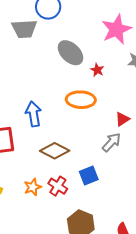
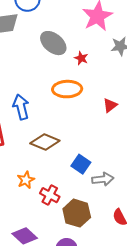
gray arrow: (111, 142) -> (103, 179), moved, turned 45
blue square: (89, 176) -> (81, 164), turned -30
red cross: (58, 186) -> (50, 195), moved

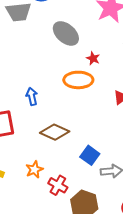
red star: (81, 58) -> (93, 58), moved
blue arrow: (21, 107) -> (32, 96), size x0.7

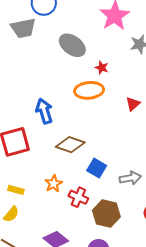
blue arrow: (32, 96) -> (44, 111), size x1.4
blue square: (90, 155) -> (97, 168), moved

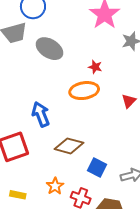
gray ellipse: (72, 45) -> (50, 49), moved

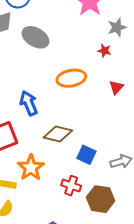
red star: (95, 67) -> (104, 51), moved
orange star: (55, 186) -> (31, 168), moved, size x1.5

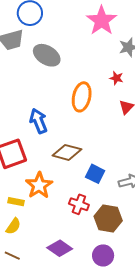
red star: (104, 51) -> (116, 78), moved
orange ellipse: (71, 78) -> (82, 97), turned -68

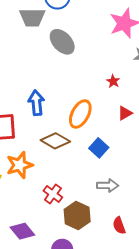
red star: (116, 78) -> (113, 81), moved
orange ellipse: (82, 97) -> (80, 114), moved
blue square: (95, 174) -> (99, 148), moved

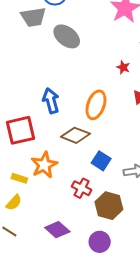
blue square: (99, 148) -> (101, 161), moved

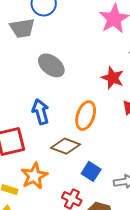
gray ellipse: (67, 36) -> (51, 65), moved
red star: (123, 67) -> (113, 78), size x1.6

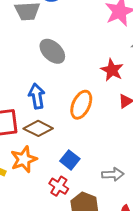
brown diamond: (65, 146) -> (38, 128), moved
blue square: (91, 171) -> (70, 160), moved

